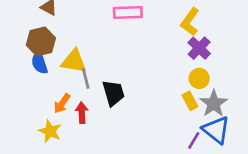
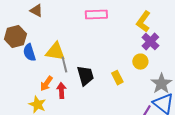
brown hexagon: (41, 42) -> (15, 37), moved
yellow circle: (199, 78) -> (140, 62), moved
yellow rectangle: (190, 101) -> (117, 78), moved

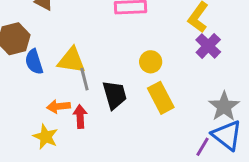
yellow circle: (140, 62) -> (151, 62), moved
yellow rectangle: (117, 78) -> (161, 98), size x1.5
orange arrow: (46, 84) -> (59, 106), turned 49

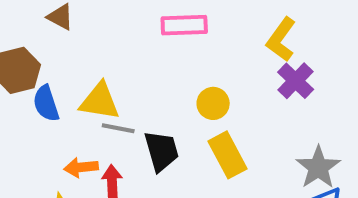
gray line: (84, 79) -> (118, 128), turned -65

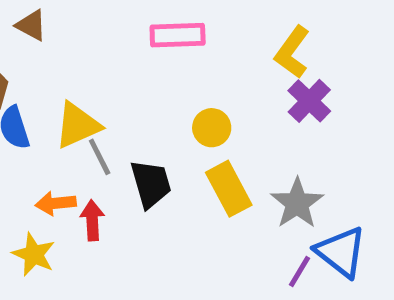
yellow triangle: (100, 101) -> (78, 125), turned -33
gray line: (118, 128) -> (100, 157), turned 52
gray star: (318, 167) -> (297, 203), moved

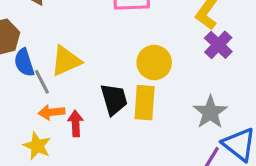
yellow circle: (212, 128) -> (154, 63), size x1.4
gray line: (100, 157) -> (42, 82), moved
yellow rectangle: (229, 189) -> (145, 103), moved, turned 32

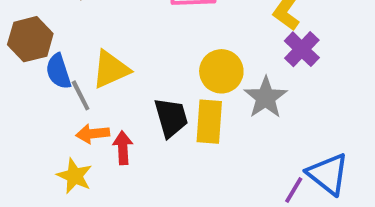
gray star: (210, 112) -> (266, 97), moved

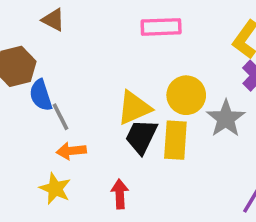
yellow triangle: (111, 69) -> (134, 108), moved
black trapezoid: (171, 118) -> (141, 137), turned -138
red arrow: (123, 148) -> (120, 194), moved

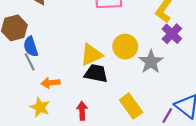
gray line: (60, 117) -> (30, 62), moved
black trapezoid: (141, 137) -> (96, 73), turned 75
yellow rectangle: (175, 140) -> (131, 106), moved, turned -40

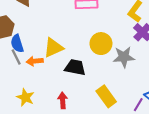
yellow triangle: (91, 55) -> (53, 48), moved
gray star: (151, 62) -> (124, 57), turned 30
orange arrow: (51, 83) -> (35, 61), moved

